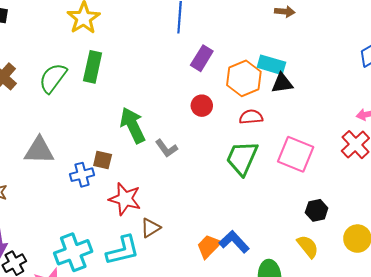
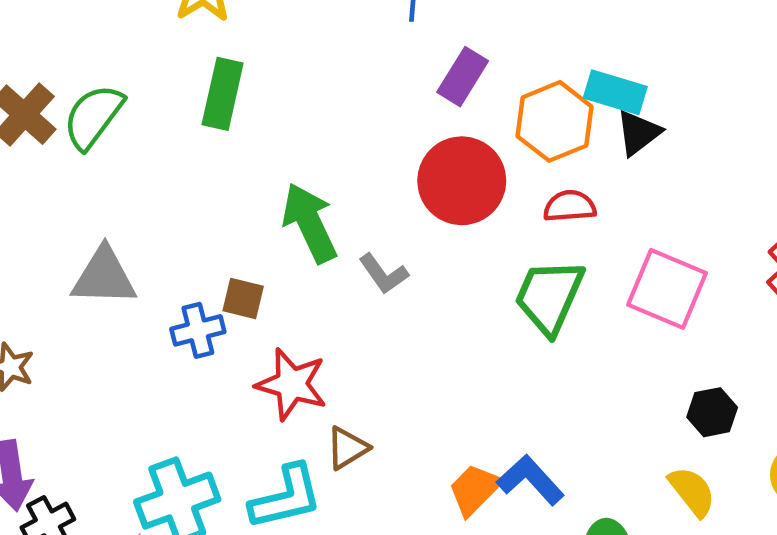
green semicircle: (53, 78) -> (93, 117), moved
black triangle: (282, 83) -> (638, 133), turned -30
red circle: (202, 106) -> (462, 181), size x1.8

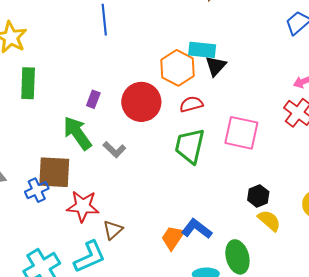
purple rectangle: (463, 77) -> (93, 99), moved, size x0.7
brown square: (243, 298) -> (54, 172), size x1.8
black hexagon: (712, 412) -> (258, 196), moved

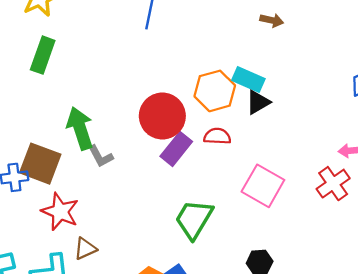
purple rectangle: (93, 99) -> (176, 149), moved, size x1.6
green trapezoid: (190, 146) -> (194, 219), moved
gray L-shape: (114, 150) -> (101, 156), moved

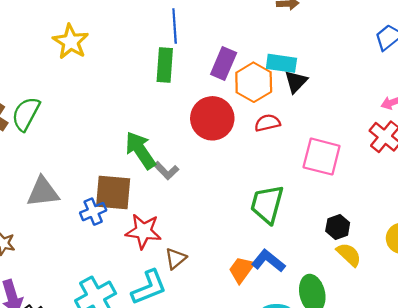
green rectangle: (43, 55) -> (165, 65), moved
purple rectangle: (176, 149) -> (224, 64), moved

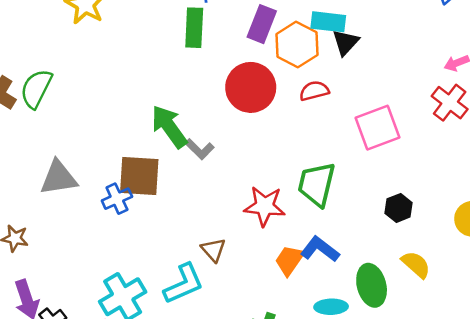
pink square: (322, 157) -> (378, 128), turned -33
red star: (143, 231) -> (265, 206), moved
yellow semicircle: (349, 255) -> (416, 264), moved
brown triangle: (176, 259) -> (213, 250), turned -30

